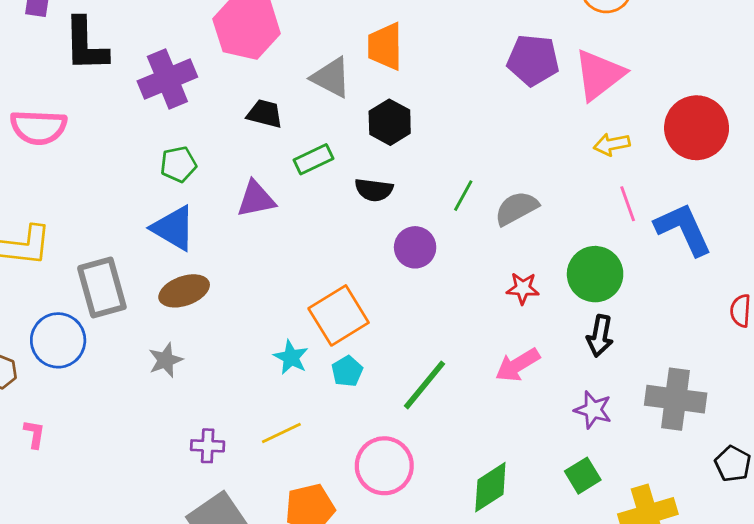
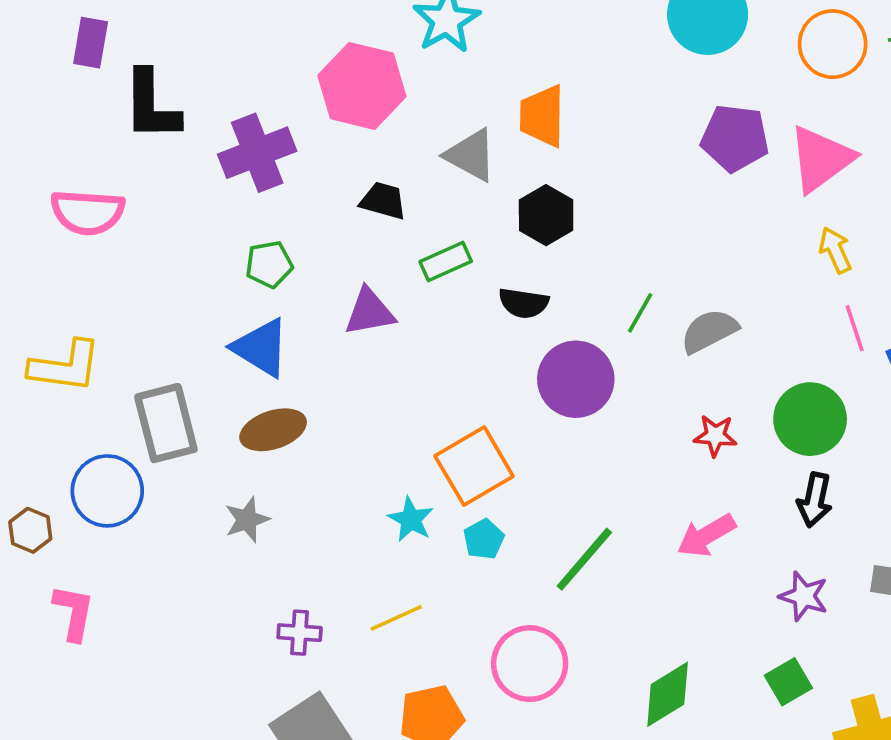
yellow arrow: (612, 144) -> (835, 250), turned 76
purple circle: (415, 247) -> (576, 379), size x1.4
pink L-shape: (34, 434) -> (74, 613), size x1.5

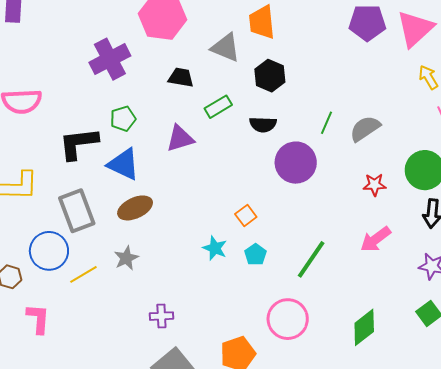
black L-shape: (151, 105) -> (78, 143), moved, turned 90
orange square: (474, 466) -> (246, 216), size x0.5
yellow line: (396, 618) -> (83, 274), moved

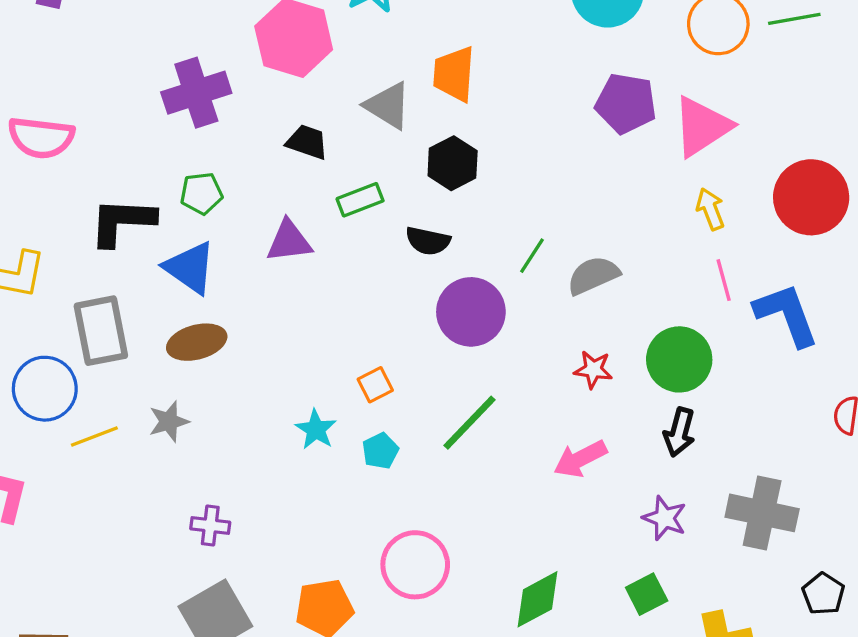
green line: (311, 259) -> (469, 423), moved

